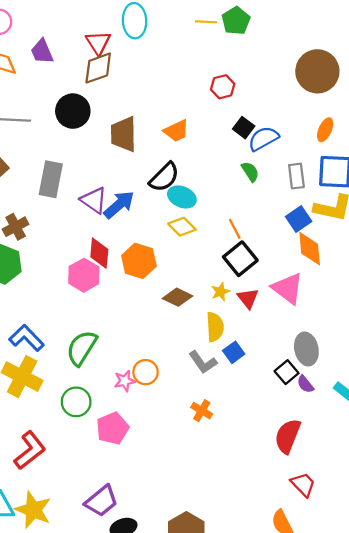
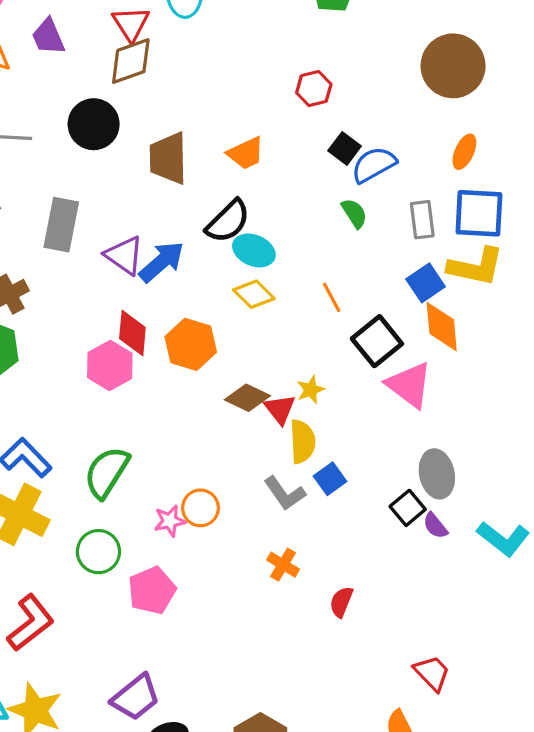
black square: (240, 259) -> (377, 341), moved
red triangle: (248, 298) -> (280, 409), moved
red semicircle: (288, 436) -> (341, 602), moved, size x0.6

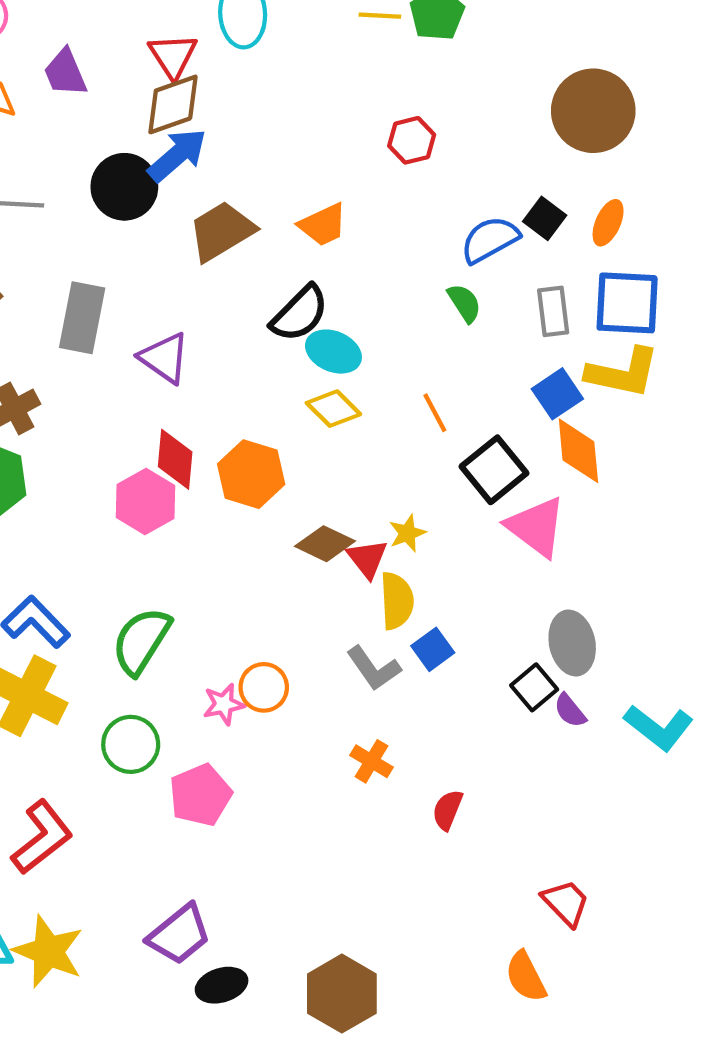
black square: (345, 148) -> (545, 218), moved
brown trapezoid: (168, 158) -> (222, 231), turned 60
blue arrow: (162, 262) -> (177, 155), moved

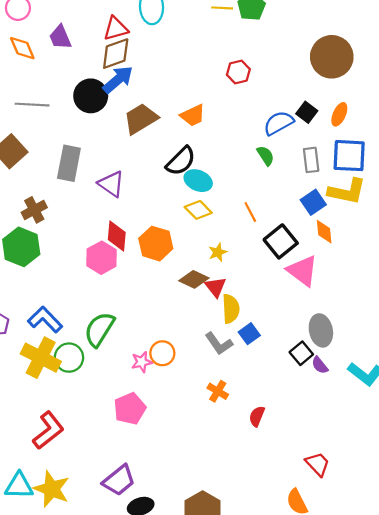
red triangle: (173, 56) -> (116, 29), turned 48
orange diamond: (578, 451) -> (324, 232), size x0.7
yellow star: (407, 533) -> (218, 252), moved
green circle: (131, 744) -> (69, 358), moved

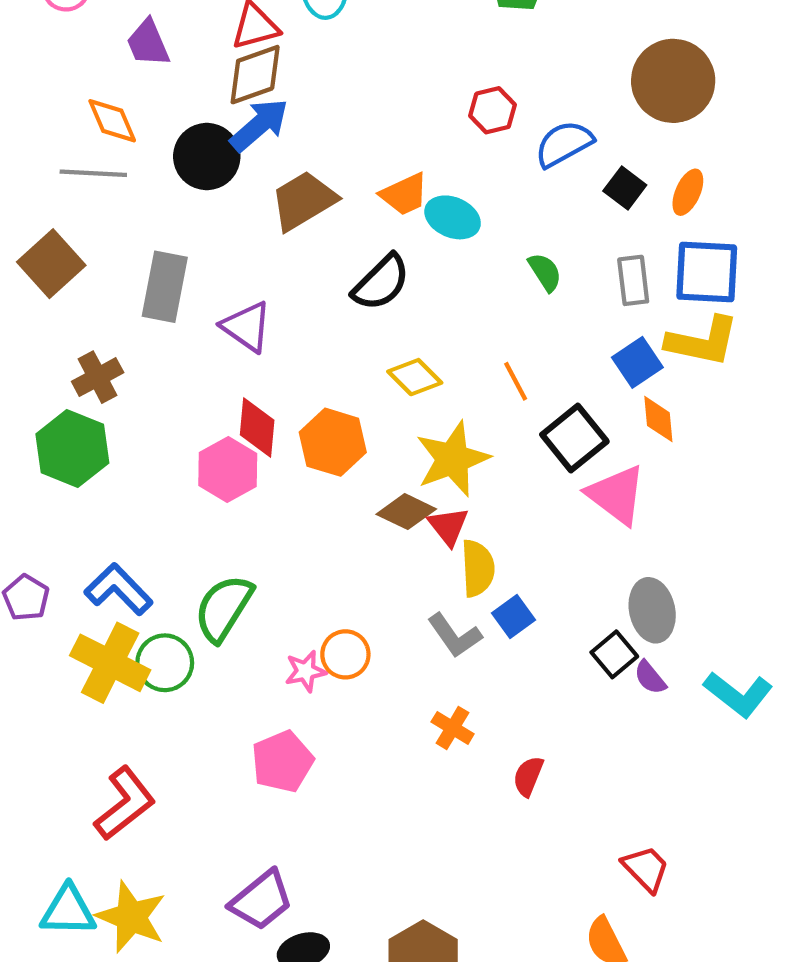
orange diamond: (22, 48) -> (112, 121), moved
blue semicircle: (279, 123) -> (564, 144), moved
cyan ellipse: (198, 181) -> (453, 217), moved
yellow star: (218, 252) -> (453, 459), size x2.0

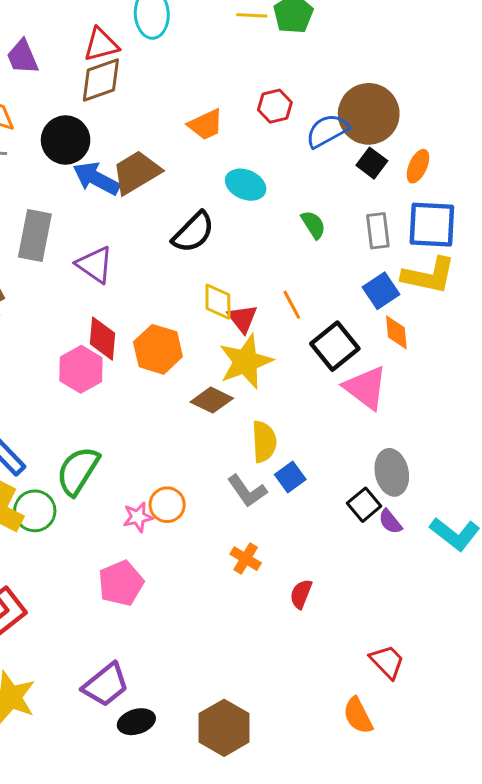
brown circle: (673, 81) -> (369, 114), moved
blue arrow: (259, 125) -> (96, 178), moved, turned -111
orange trapezoid: (404, 194) -> (206, 125), moved
yellow diamond: (415, 377) -> (218, 302), turned 45
red triangle: (448, 526) -> (243, 319), moved

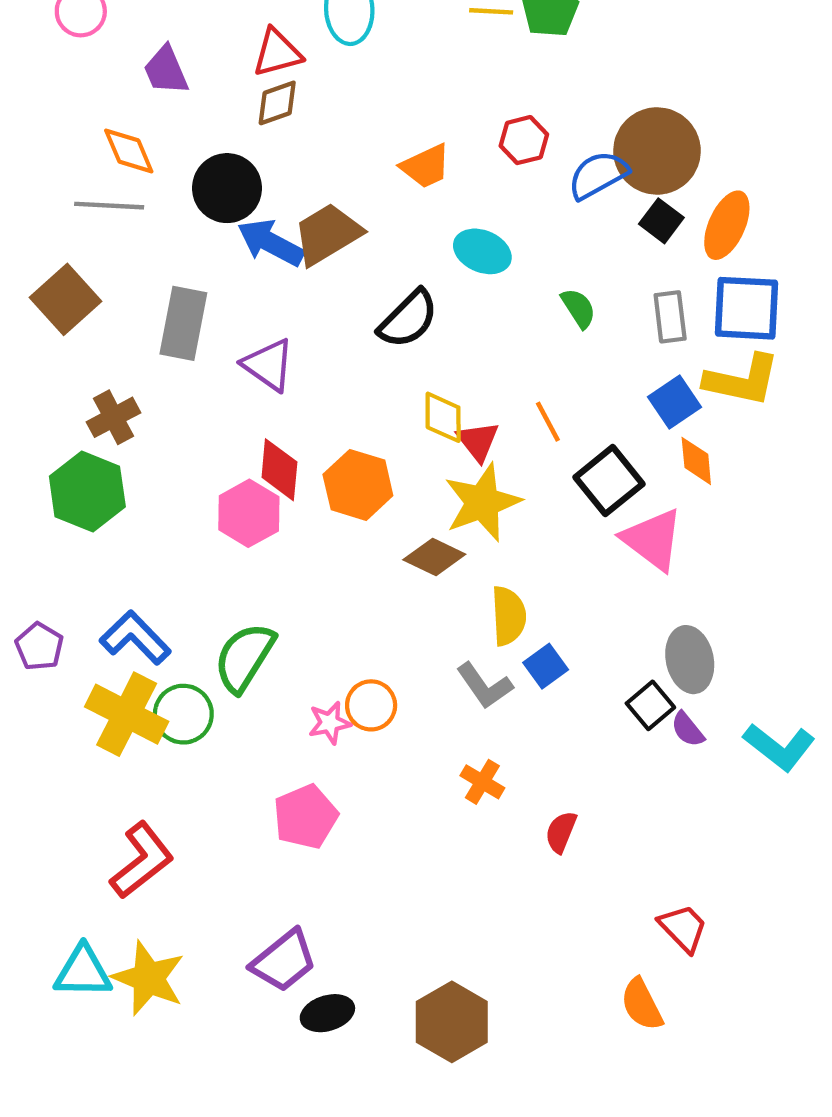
brown diamond: (101, 80) -> (277, 103), size x0.7
orange ellipse: (418, 166) -> (727, 225), size x1.4

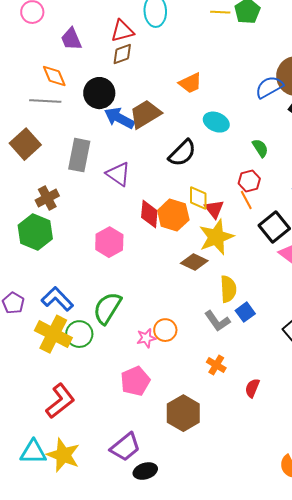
red hexagon: (524, 140) -> (249, 181), moved
red diamond: (279, 470) -> (149, 214), moved
orange hexagon: (358, 485) -> (173, 215), moved
brown hexagon: (452, 1022) -> (183, 413), moved

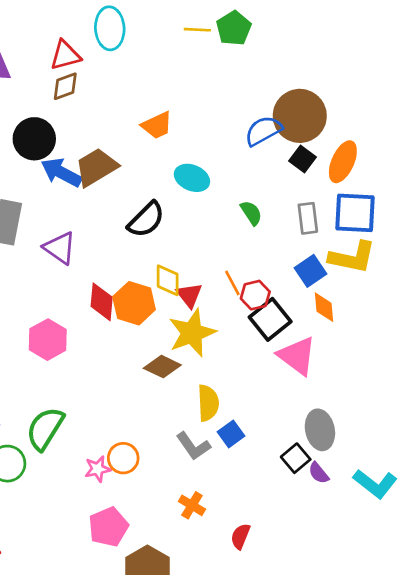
red hexagon: (249, 181) -> (255, 295), moved
pink pentagon: (135, 381) -> (108, 527), moved

